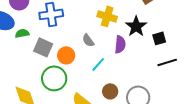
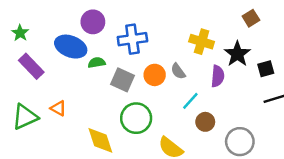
orange circle: (66, 55) -> (155, 75), moved
brown circle: (110, 91) -> (205, 122), moved

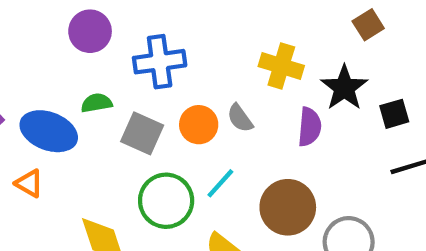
blue ellipse: (71, 47) -> (49, 131), moved
cyan line: (190, 101) -> (220, 183), moved
brown circle: (205, 122) -> (288, 207), size x1.6

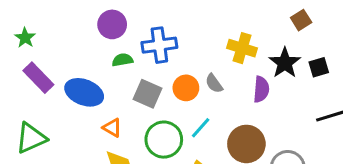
green semicircle: (97, 103) -> (122, 60), moved
black square: (394, 114) -> (319, 67), moved
orange triangle: (29, 183) -> (112, 128), moved

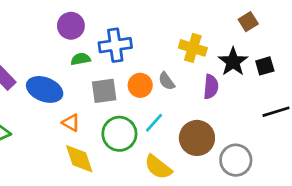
gray square: (148, 94) -> (104, 91), turned -32

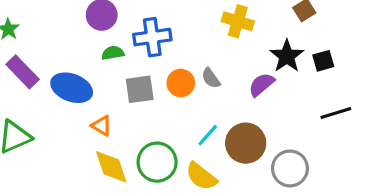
yellow cross: (193, 48) -> (238, 21), moved
purple semicircle: (211, 87) -> (261, 85), turned -135
cyan line: (154, 123) -> (208, 135), moved
green circle: (119, 134) -> (157, 162), moved

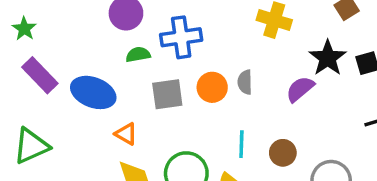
gray semicircle: (211, 78) -> (245, 82), turned 35
cyan line: (208, 135) -> (241, 144), turned -40
brown circle: (246, 143) -> (283, 153), size x0.6

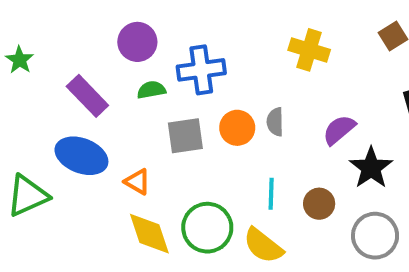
black star: (328, 58) -> (371, 168), moved
purple rectangle: (40, 75) -> (87, 96), moved
blue ellipse: (93, 92) -> (81, 156), moved

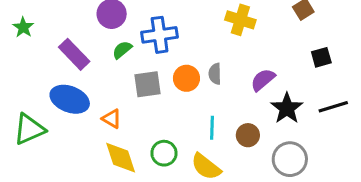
green semicircle: (151, 90) -> (122, 50), turned -30
green circle: (207, 228) -> (164, 153), size x0.7

